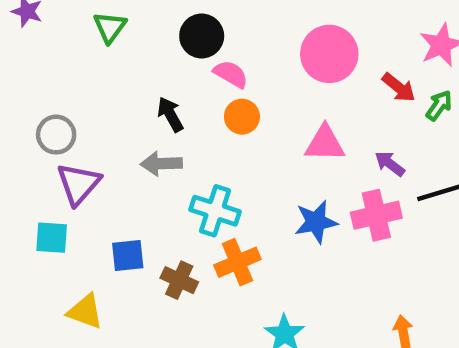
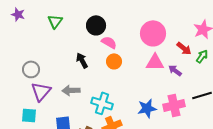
pink triangle: (325, 144) -> (155, 62), moved
gray arrow: (161, 164) -> (71, 90), moved
purple arrow: (390, 164) -> (175, 70), moved

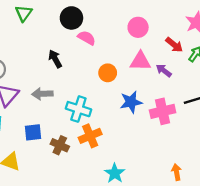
pink circle: (153, 33) -> (138, 27), size x0.7
orange circle: (114, 61) -> (108, 73), moved
blue star: (147, 108) -> (131, 102), moved

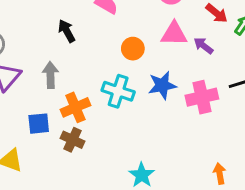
gray arrow: (42, 94) -> (50, 75), turned 90
cyan cross: (78, 109) -> (118, 91), moved
orange cross: (90, 136) -> (75, 107), moved

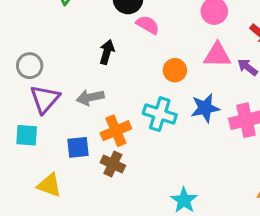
black arrow: (67, 31) -> (107, 52), turned 45
gray arrow: (50, 75) -> (90, 97), turned -100

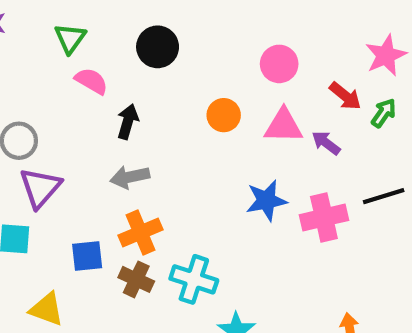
pink semicircle: (148, 25) -> (91, 81), moved
orange circle: (175, 70) -> (224, 115), moved
gray arrow: (90, 97) -> (130, 177), moved
cyan cross: (160, 114) -> (194, 279), moved

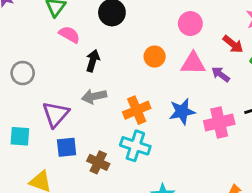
purple triangle: (40, 188) -> (56, 114), moved
orange cross: (140, 232) -> (137, 110), moved
cyan cross: (194, 279) -> (135, 146), moved

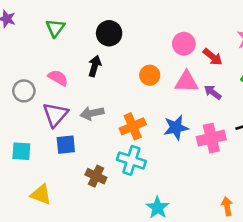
pink semicircle: (69, 35) -> (58, 78), moved
red arrow: (233, 44) -> (213, 57), moved
black arrow: (93, 61) -> (95, 66), moved
purple triangle: (56, 114) -> (55, 115), moved
blue square: (67, 147) -> (66, 145), moved

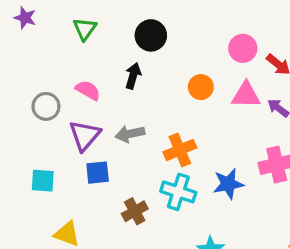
blue star: (176, 128) -> (228, 184), moved
brown cross: (96, 176) -> (135, 211), turned 36

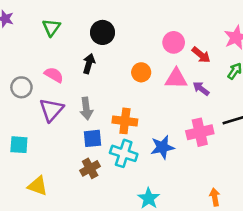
gray arrow: (130, 134) -> (86, 109), turned -85
orange cross: (180, 150) -> (125, 121), turned 30
blue square: (98, 173) -> (93, 138), moved

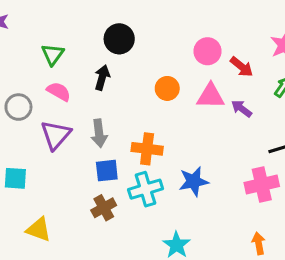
green triangle: (51, 27) -> (53, 54), moved
pink cross: (200, 132) -> (262, 184), moved
cyan cross: (124, 153) -> (146, 189), turned -35

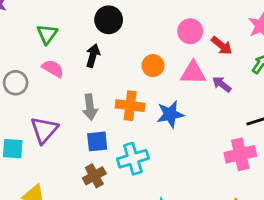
purple triangle: (56, 135) -> (44, 130), moved
orange cross: (147, 149) -> (130, 106), moved
blue star: (194, 181) -> (170, 114), moved

